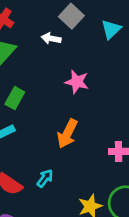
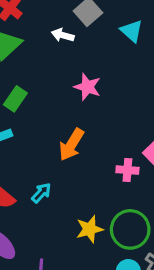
cyan triangle: (111, 29) -> (132, 31), turned -40

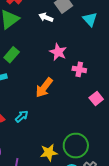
pink cross: (127, 170) -> (79, 69), moved
yellow star: (90, 229) -> (49, 153), moved

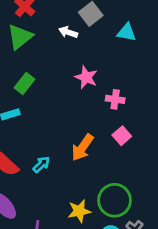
cyan triangle: (90, 19) -> (127, 32), turned -35
orange arrow: (44, 88) -> (82, 148), moved
pink square: (96, 98) -> (122, 136), moved

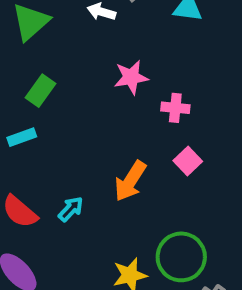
pink star: (86, 77) -> (131, 77), turned -30

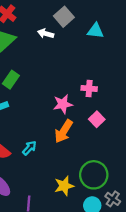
pink star: (131, 77) -> (63, 104), moved

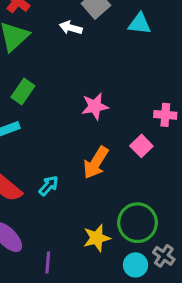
pink cross: (89, 89) -> (165, 115), moved
pink star: (63, 104) -> (95, 106), moved

